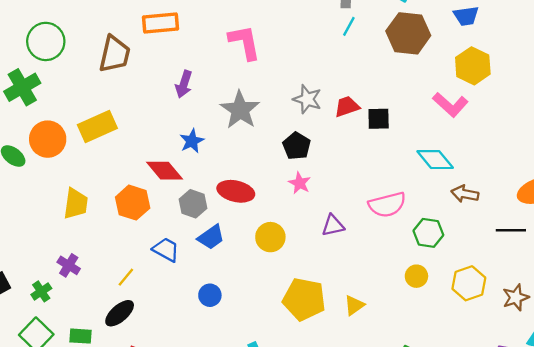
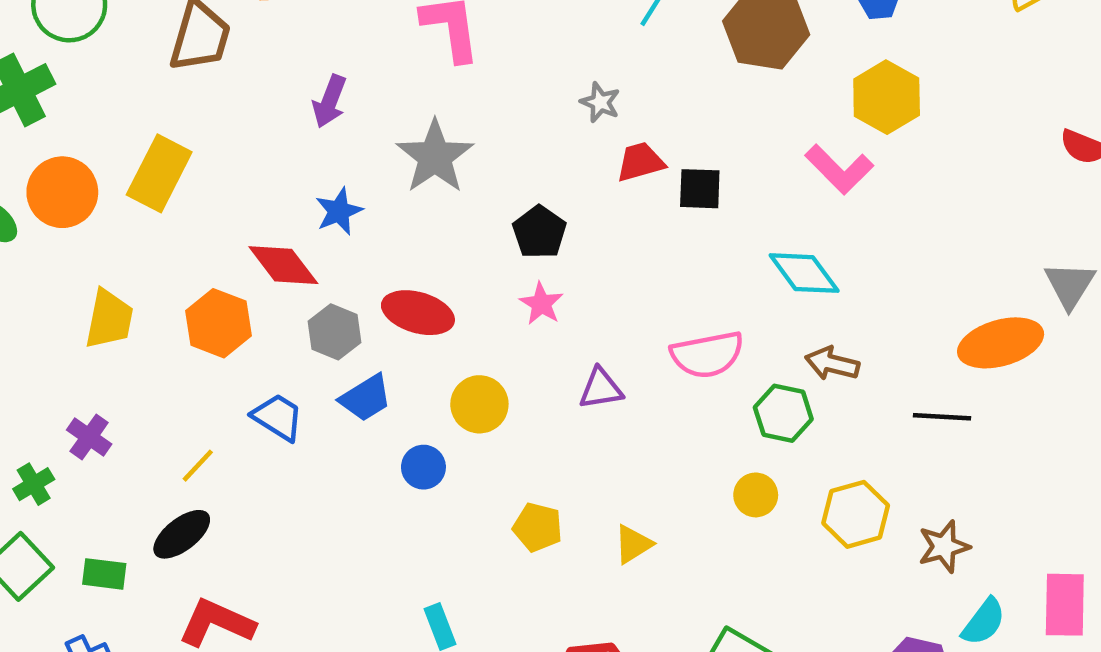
gray star: (307, 99) -> (600, 102), moved, size x0.7
yellow rectangle: (97, 127) -> (159, 173), turned -42
brown arrow: (465, 194) -> (832, 364), moved
blue circle: (210, 295) -> (423, 467), moved
yellow pentagon: (304, 299) -> (538, 527), size x0.6

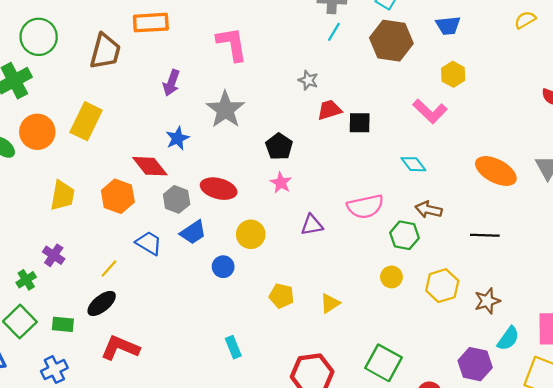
yellow hexagon: (887, 97) -> (453, 74), size x0.7
cyan diamond: (804, 273) -> (413, 164), size x0.7
orange ellipse: (1001, 343) -> (496, 171), moved, turned 45

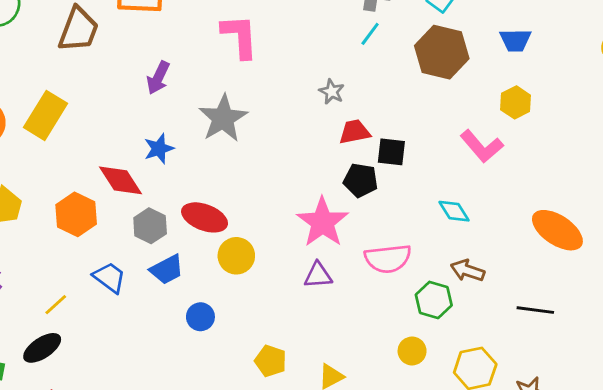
black pentagon: (279, 146) -> (361, 180), moved, turned -30
pink star: (281, 183) -> (323, 222), moved, size x1.8
yellow circle: (251, 234) -> (236, 256), moved

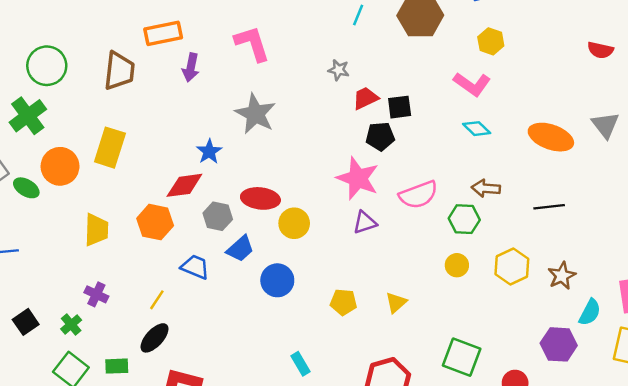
purple arrow: (158, 78) -> (191, 67), moved
red diamond: (121, 180) -> (184, 185), turned -51
cyan diamond: (454, 211) -> (477, 129), moved
blue circle: (200, 317) -> (277, 280), size x1.4

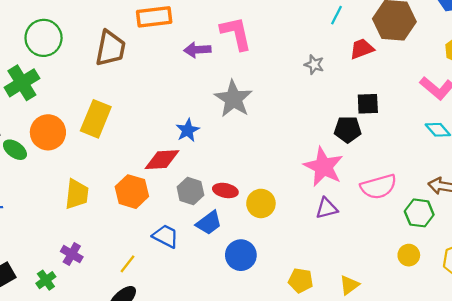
purple arrow: (191, 67) -> (197, 50), moved, turned 70
red trapezoid: (365, 98) -> (362, 49), moved
red ellipse: (260, 198) -> (225, 190), moved, size x0.7

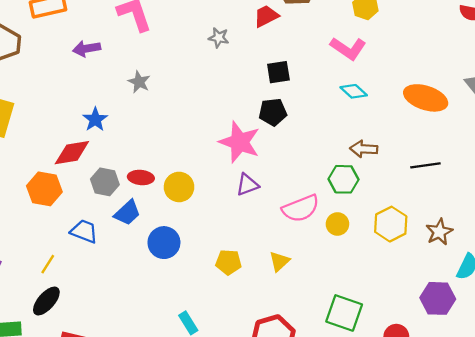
purple arrow: (197, 50) -> (87, 49), moved
gray star: (233, 99) -> (139, 82), size x0.6
black pentagon: (348, 129) -> (273, 112), moved
pink semicircle: (378, 187) -> (301, 208), moved

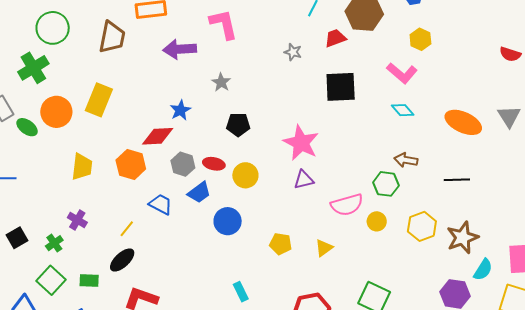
purple arrow: (87, 49) -> (180, 49), size x1.4
black square: (278, 72) -> (341, 87), size x1.6
black pentagon: (273, 112) -> (238, 125), moved
brown star: (439, 232) -> (463, 238), size x1.4

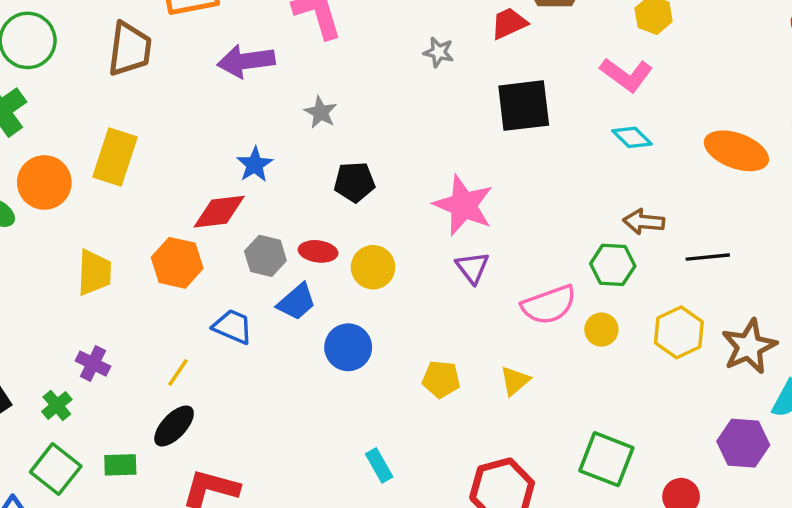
purple triangle: (304, 180) -> (472, 268), turned -50
black line: (457, 180) -> (708, 257), moved

